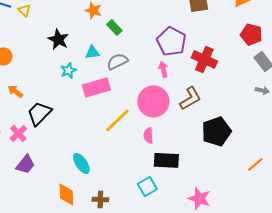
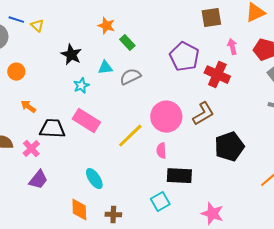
pink arrow: (163, 69) -> (232, 47), moved
pink rectangle: (96, 87) -> (86, 121), moved, turned 48
black trapezoid: (39, 113) -> (52, 129), turned 48

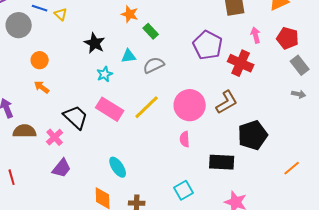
orange arrow: (28, 107) -> (42, 87), moved
black trapezoid: (52, 129) -> (76, 117), turned 40
yellow line: (130, 136) -> (147, 107), moved
black rectangle: (179, 176) -> (222, 162), moved

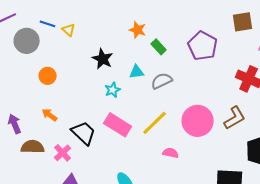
purple pentagon: (208, 45) -> (203, 46), moved
orange arrow: (42, 87) -> (50, 115), moved
pink semicircle: (185, 139) -> (171, 153), moved, turned 105

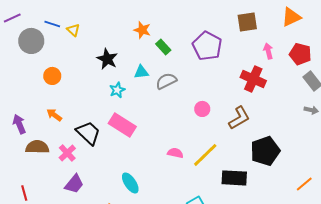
pink circle: (198, 121) -> (202, 109), moved, size x0.5
yellow line: (155, 123) -> (205, 155), moved

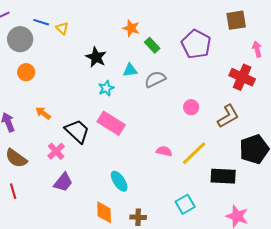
orange circle: (52, 76) -> (26, 72), moved
brown semicircle: (37, 147) -> (16, 158), moved, turned -145

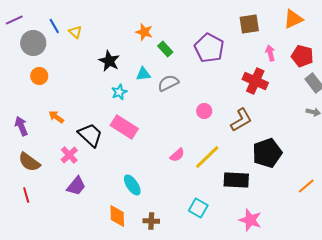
blue line: (41, 22) -> (54, 26), turned 42
pink semicircle: (164, 151) -> (177, 155), turned 126
cyan square: (185, 204) -> (198, 208), turned -30

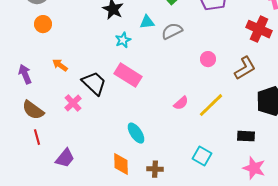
black rectangle: (236, 180) -> (246, 136), moved, size x0.7
purple trapezoid: (76, 186) -> (65, 158), moved
red line: (26, 195) -> (37, 137), moved

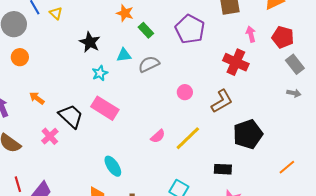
red line: (37, 137) -> (18, 184), moved

